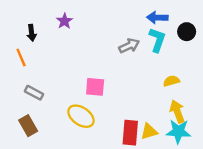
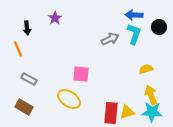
brown rectangle: (28, 126) -> (24, 107), turned -30

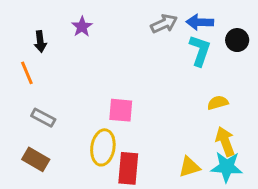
gray arrow: (110, 39) -> (164, 24), moved
yellow ellipse: (69, 99) -> (103, 147), turned 65
red rectangle: (111, 113) -> (128, 168), moved

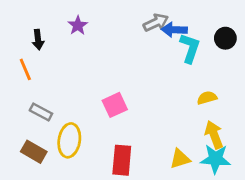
blue arrow: (200, 22) -> (174, 30), moved
pink square: (121, 110) -> (115, 105), turned -30
yellow ellipse: (103, 147) -> (69, 140), moved

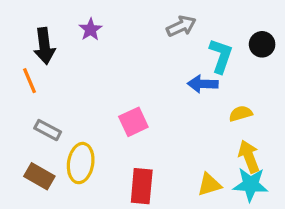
blue arrow: (174, 30) -> (203, 84), moved
black arrow: (38, 40) -> (44, 46), size x1.5

